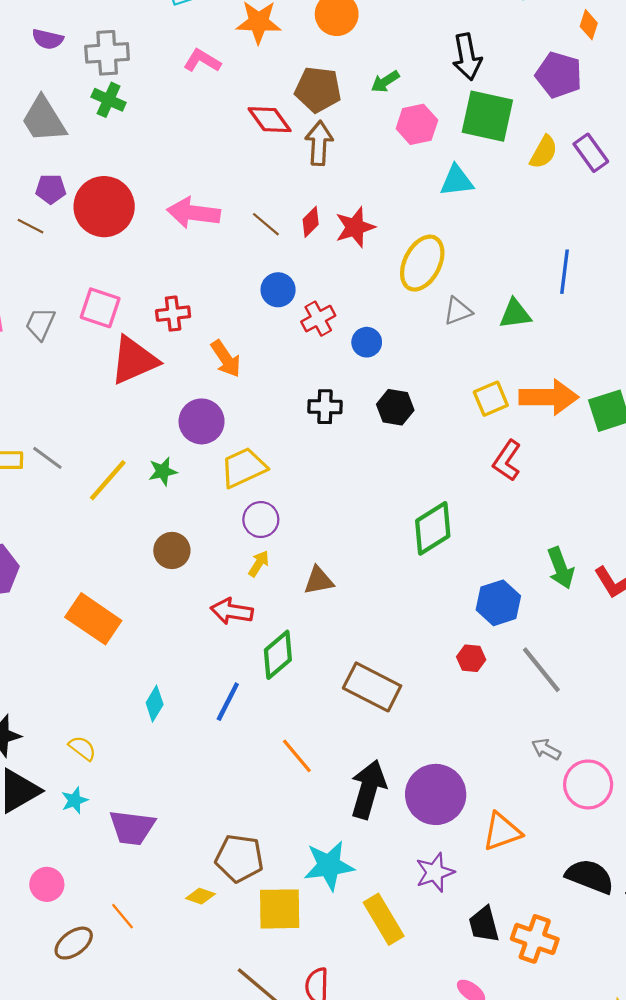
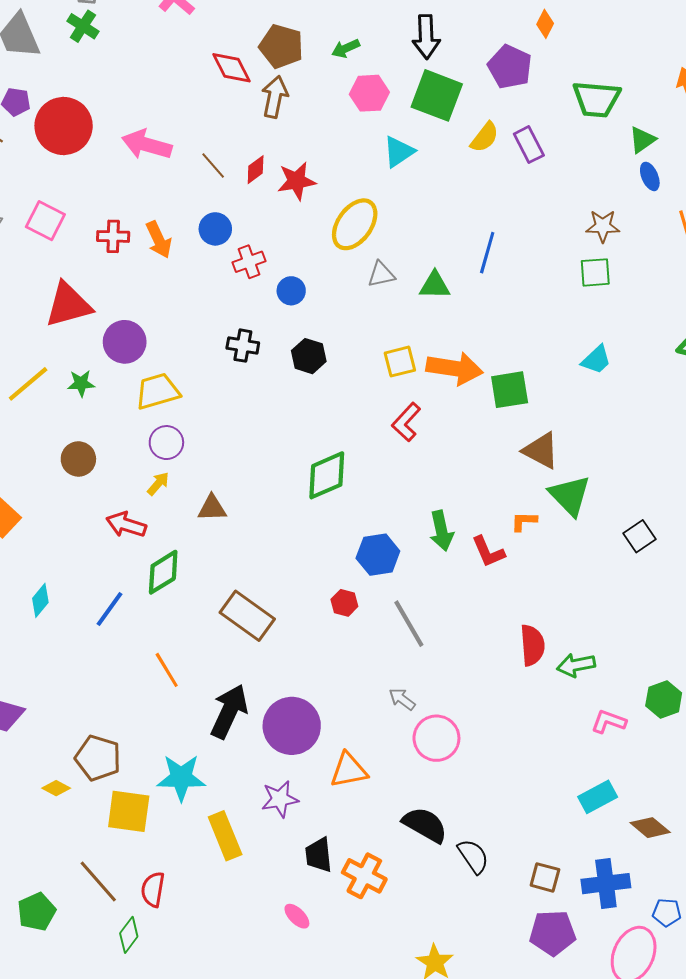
cyan triangle: (457, 181) -> (399, 152), turned -36
orange arrow: (226, 359) -> (159, 240), moved
red triangle: (134, 360) -> (68, 305), moved

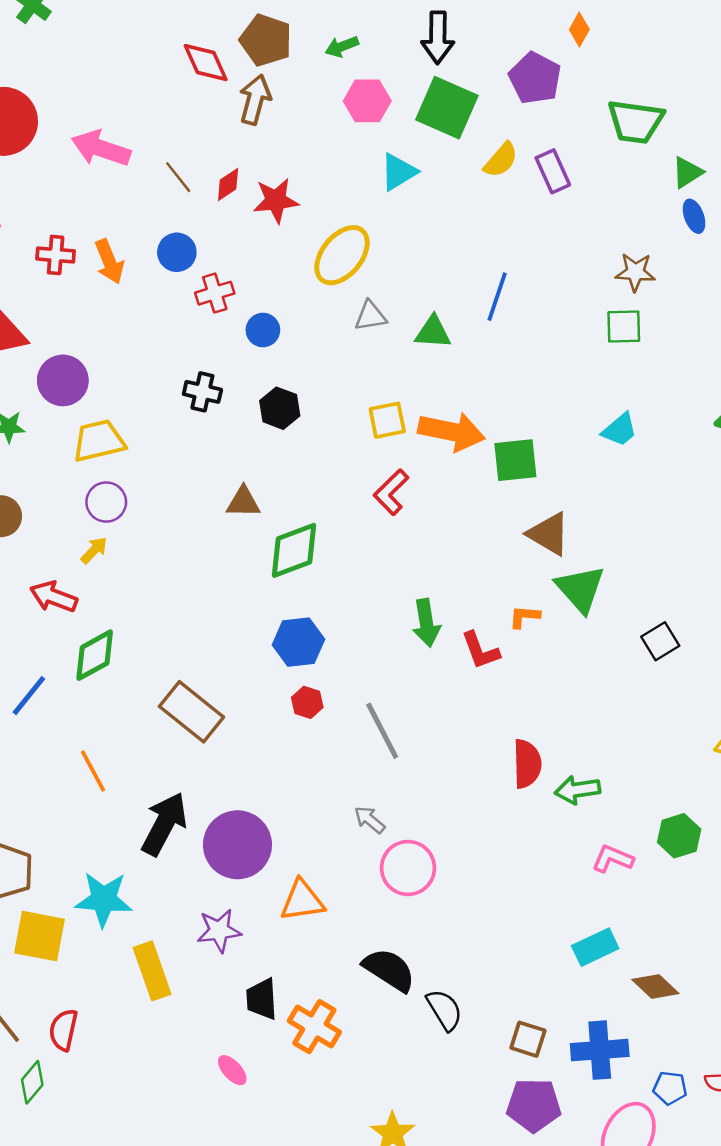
brown triangle: (212, 508) -> (243, 502), moved
blue hexagon: (378, 555) -> (298, 642), moved

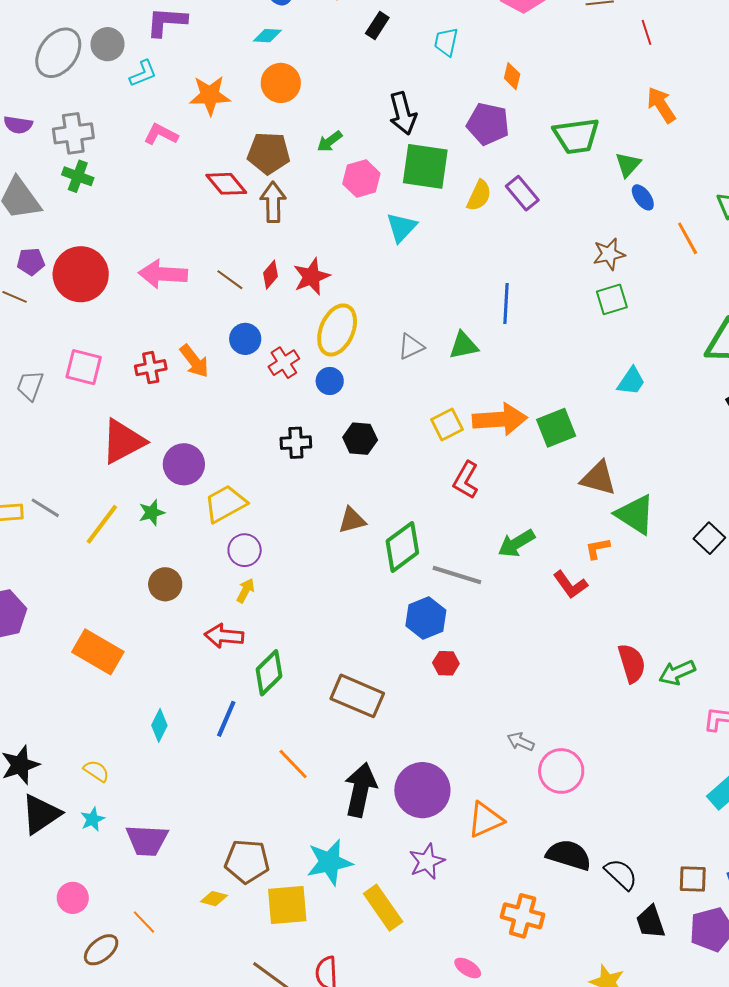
yellow ellipse: (342, 255) -> (337, 330), moved
green arrow: (426, 623) -> (516, 543), moved, turned 84
gray line: (382, 731) -> (457, 575), moved, turned -30
black trapezoid: (262, 999) -> (650, 922), moved

